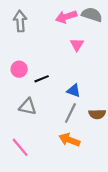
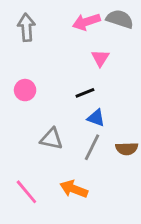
black line: (42, 79) -> (85, 93), moved
gray triangle: (28, 107) -> (51, 139), moved
orange arrow: (69, 140) -> (74, 189), moved

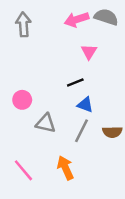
pink circle: (25, 90) -> (22, 100), moved
orange arrow: (74, 189) -> (65, 168), turned 45

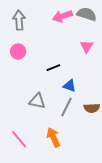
pink triangle: (89, 52) -> (87, 46), moved
black line: (75, 83) -> (53, 68), moved
pink circle: (22, 100) -> (18, 51), moved

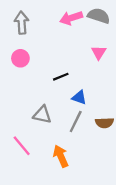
pink line: (19, 139) -> (22, 146), moved

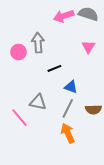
gray arrow: (22, 23) -> (38, 43), moved
pink line: (22, 146) -> (20, 118), moved
orange arrow: (61, 156) -> (68, 133), moved

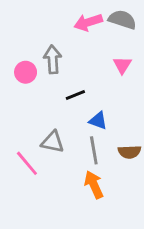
gray line: (68, 108) -> (94, 150), turned -36

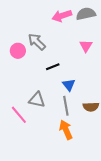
gray semicircle: (122, 20) -> (86, 14), turned -30
gray arrow: (53, 59) -> (37, 42), turned -42
blue triangle: (98, 121) -> (69, 85), turned 32

